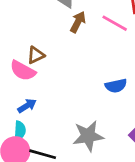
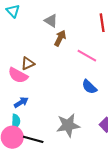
pink line: (115, 23) -> (87, 56), moved
blue semicircle: (116, 86) -> (89, 87), turned 56

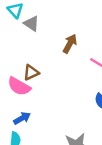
gray triangle: (51, 21) -> (31, 23), moved

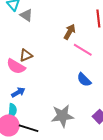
brown arrow: (70, 44) -> (70, 32), moved

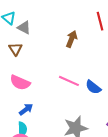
pink line: (83, 50) -> (69, 81), moved
brown triangle: (26, 55) -> (15, 49), moved, turned -32

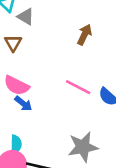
blue arrow: (26, 109) -> (23, 104), moved, turned 72

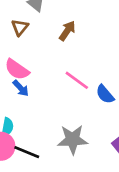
brown arrow: (85, 35) -> (67, 31), moved

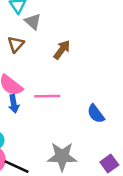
pink line: (77, 80) -> (47, 96), moved, turned -40
blue arrow: (21, 88) -> (14, 104), turned 30

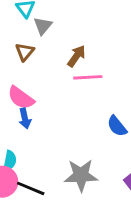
gray triangle: (33, 22) -> (43, 26), turned 30
pink line: (47, 96) -> (88, 77), moved

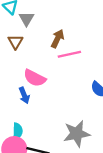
pink semicircle: (21, 98) -> (35, 78), moved

